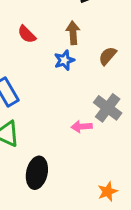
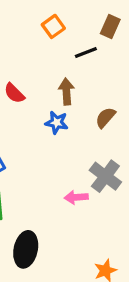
blue star: (64, 60) -> (57, 122), turned 30

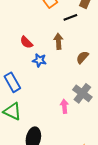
blue star: (57, 122) -> (39, 60), moved
pink arrow: (76, 197) -> (64, 106), turned 88

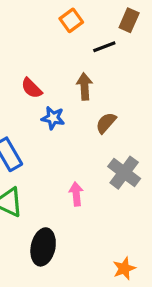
brown semicircle: (82, 57) -> (106, 123), moved
pink arrow: (64, 106) -> (76, 194), moved

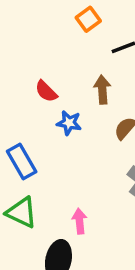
pink arrow: (76, 194) -> (80, 221), moved

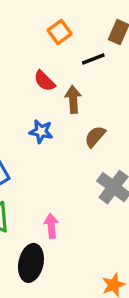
red semicircle: (46, 91) -> (44, 81), moved

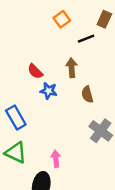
red semicircle: (44, 81) -> (35, 71), moved
brown semicircle: (95, 137) -> (87, 94), turned -56

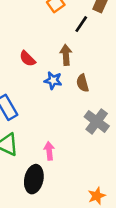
black line: (86, 39) -> (81, 24), turned -35
blue star: (49, 91) -> (53, 80), moved

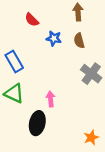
brown arrow: (66, 55) -> (78, 12), moved

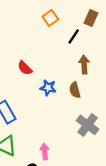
brown arrow: (78, 12) -> (84, 64), moved

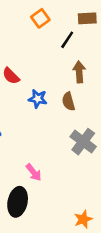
brown rectangle: (91, 18) -> (87, 18), turned 63
pink arrow: (45, 152) -> (34, 172), turned 147

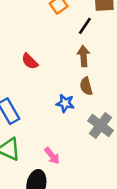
brown arrow: (79, 72) -> (84, 56), moved
blue star: (38, 99) -> (65, 103), moved

